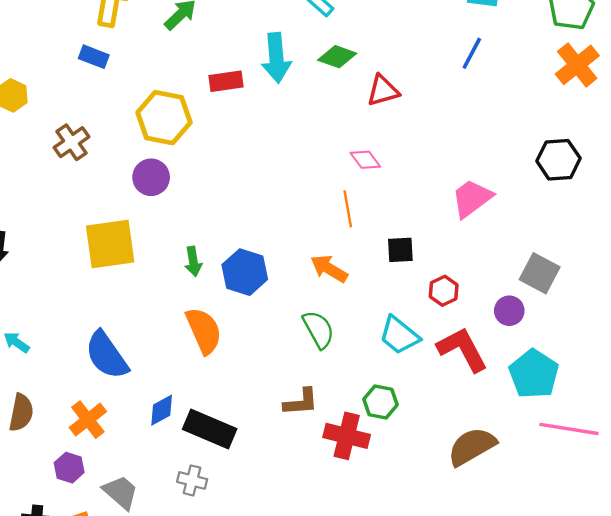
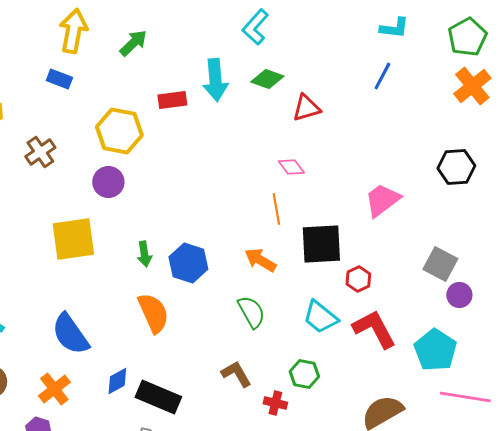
black square: (400, 250) -> (321, 244), size x1.8
purple circle: (509, 311) -> (459, 295), moved
brown L-shape: (301, 402) -> (236, 374), turned -116
red cross: (347, 436) -> (275, 403), size x0.6

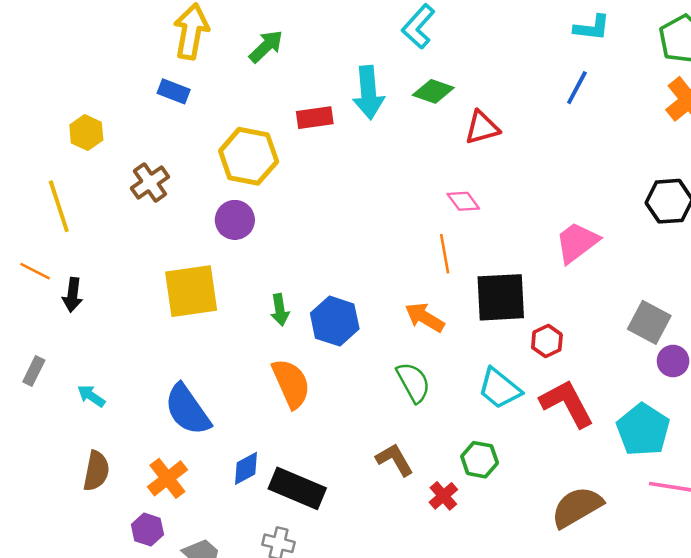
red cross: (275, 403) -> (443, 496), turned 35

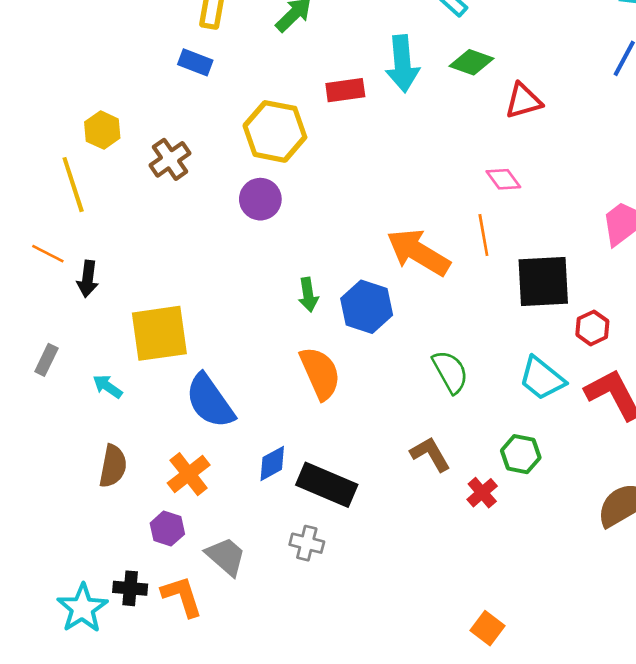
yellow hexagon: (86, 133) -> (102, 130), moved
yellow square: (191, 291) -> (159, 333), moved
orange arrow: (425, 317) -> (418, 252), moved, size x1.5

